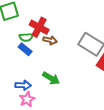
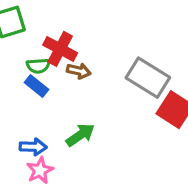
green arrow: (51, 78) -> (80, 135), turned -66

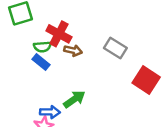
gray rectangle: (148, 78) -> (115, 48), moved, size x0.7
blue arrow: (33, 147) -> (50, 112), moved

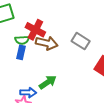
brown arrow: (73, 51) -> (47, 43), size x1.5
blue rectangle: (41, 62) -> (21, 52), turned 64

